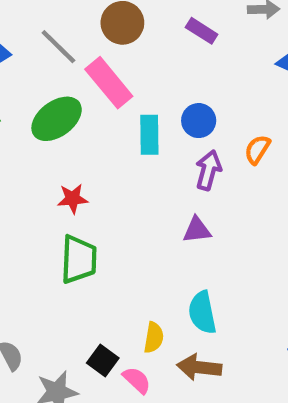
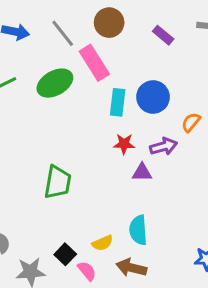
blue circle: (199, 121) -> (153, 97), size x1.4
purple arrow: (208, 170) -> (164, 146), moved, turned 52
red star: (73, 199) -> (124, 144), moved
yellow semicircle: (154, 338) -> (102, 243), turned 50

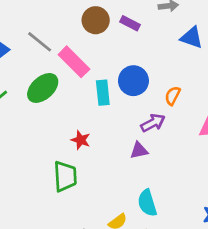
brown circle: (109, 23) -> (96, 20), moved
red star: (124, 144) -> (81, 140), moved, turned 30

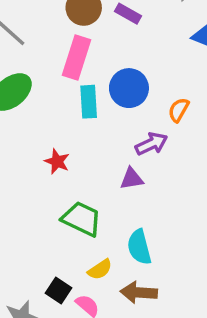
pink rectangle: (74, 62) -> (76, 58), moved, turned 60
green trapezoid: (65, 176) -> (82, 219), moved, turned -64

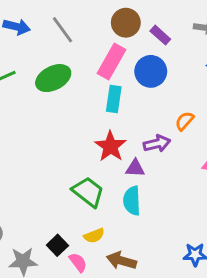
blue circle: (129, 88) -> (151, 71), moved
red star: (57, 161) -> (110, 146), moved, size x1.5
cyan semicircle: (139, 247) -> (132, 201), moved

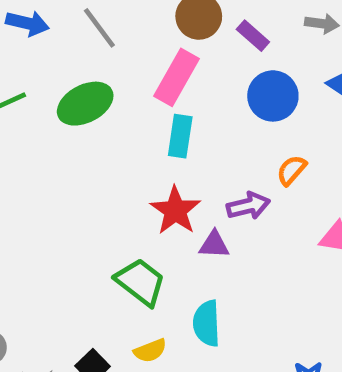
blue circle: (151, 71) -> (273, 96), moved
cyan semicircle: (132, 201) -> (207, 323), moved

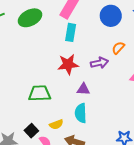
red star: (175, 210) -> (68, 64), turned 30
purple triangle: (214, 245) -> (83, 89), moved
green trapezoid: (140, 282) -> (40, 93), moved, turned -40

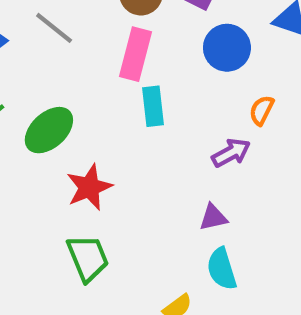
green ellipse: (30, 18) -> (49, 130), moved
red star: (68, 64) -> (89, 187), moved
green trapezoid: (40, 93) -> (88, 258), moved, turned 85

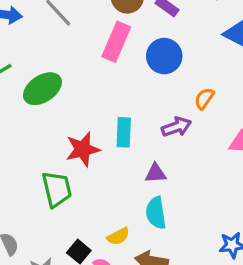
blue circle: (227, 48) -> (164, 56), moved
cyan rectangle: (153, 106) -> (124, 132), moved
red star: (89, 187) -> (83, 149), moved

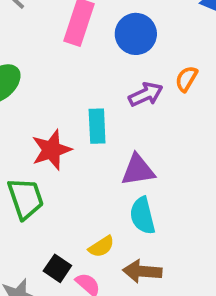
purple arrow: (177, 127) -> (146, 94), moved
purple triangle: (156, 173) -> (138, 170), size x1.4

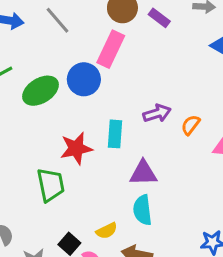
blue circle: (136, 34) -> (84, 79), moved
orange semicircle: (186, 79) -> (191, 125), moved

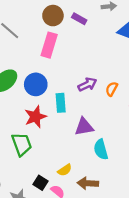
blue circle: (84, 79) -> (36, 84), moved
cyan semicircle: (142, 210) -> (101, 149), moved

